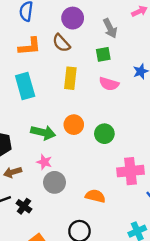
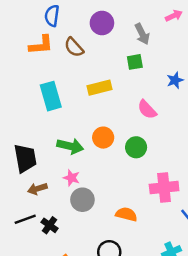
brown semicircle: (61, 43) -> (74, 47), moved
orange L-shape: (30, 46) -> (41, 45), moved
yellow rectangle: (70, 78) -> (99, 88), turned 70
pink semicircle: (109, 84) -> (147, 110), moved, turned 30

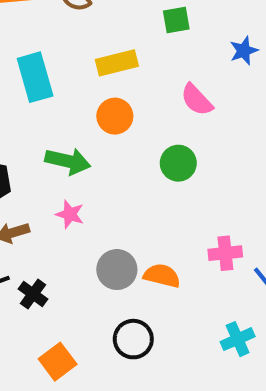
orange circle: (103, 138) -> (115, 116), moved
pink cross: (164, 188) -> (225, 253), moved, size x0.7
gray circle: (82, 200) -> (117, 270), moved

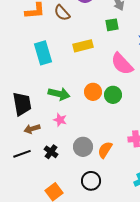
pink semicircle: (197, 100) -> (122, 64), size x1.4
orange circle: (115, 116) -> (93, 92), moved
orange semicircle: (162, 276) -> (105, 150), turned -72
black cross: (33, 294) -> (51, 152), moved

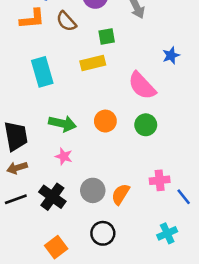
green square: (112, 25) -> (107, 36), moved
green circle: (113, 95) -> (146, 125), moved
brown arrow: (32, 129) -> (17, 168), moved
black cross: (51, 152) -> (52, 197), size x1.5

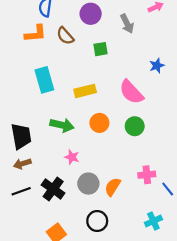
yellow rectangle: (93, 63) -> (85, 91), moved
pink star: (64, 156) -> (72, 157), moved

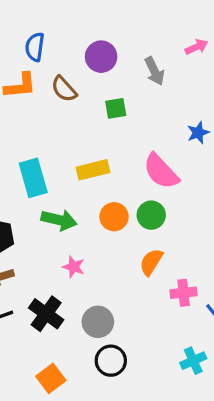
cyan rectangle: (44, 80) -> (33, 178), moved
green circle: (135, 126) -> (151, 215), moved
gray circle: (88, 184) -> (98, 322), moved
orange semicircle: (113, 187) -> (151, 262), moved

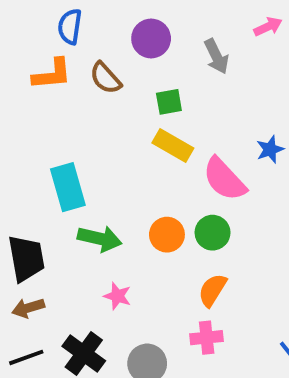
blue star: (198, 133) -> (270, 149), moved
yellow rectangle: (93, 170) -> (173, 145), moved, turned 44
pink cross: (184, 293) -> (207, 338), moved

